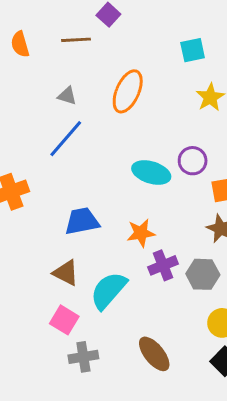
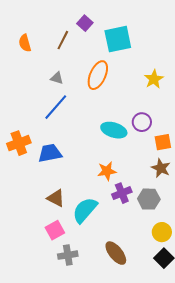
brown line: (76, 40) -> (63, 40), turned -60
cyan square: (193, 50) -> (118, 39), moved, size x1.6
blue trapezoid: (82, 221) -> (50, 153), moved
pink square: (64, 320) -> (55, 230), turned 30

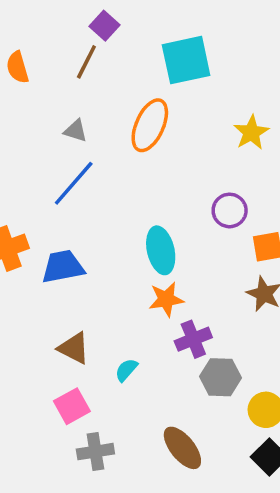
purple square: (85, 23) -> (105, 26), moved
cyan ellipse: (114, 130) -> (161, 250), moved, turned 60
gray hexagon: (149, 199) -> (221, 377), moved
cyan semicircle: (85, 210) -> (126, 370), size x0.5

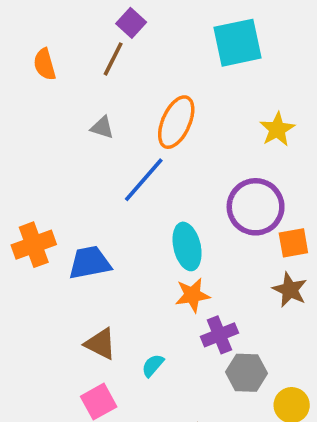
cyan square: (186, 60) -> (238, 43), moved
blue line: (74, 183) -> (144, 180), moved
purple circle: (230, 210) -> (256, 207), size x1.6

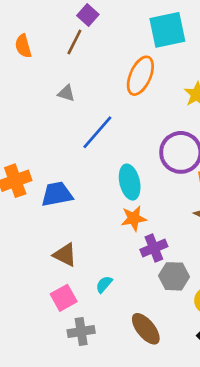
orange ellipse: (176, 122) -> (140, 76), moved
cyan semicircle: (153, 365) -> (104, 284), moved

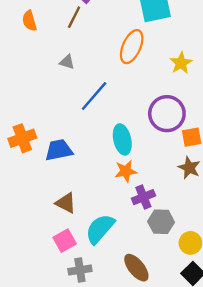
cyan semicircle: (104, 284) -> (100, 229), size x2.0

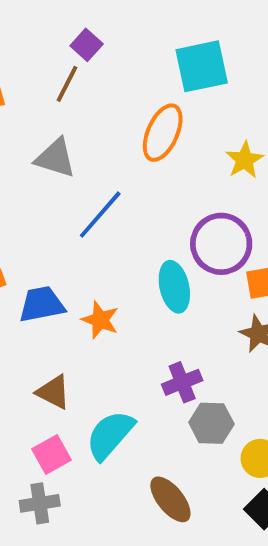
gray triangle: (67, 62) -> (55, 158), size x1.6
cyan ellipse: (122, 139) -> (174, 287), moved
orange star: (126, 171) -> (100, 320), moved, turned 30
gray cross: (80, 270) -> (40, 503), moved

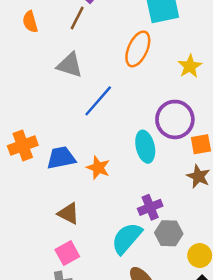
cyan semicircle: (110, 435) -> (127, 238), moved

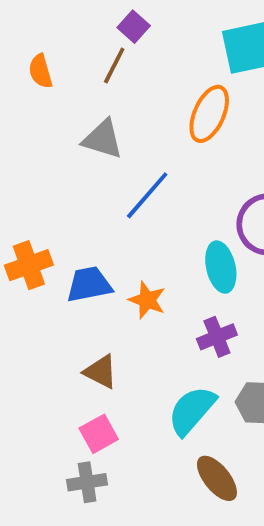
purple cross: (150, 207) -> (217, 337), moved

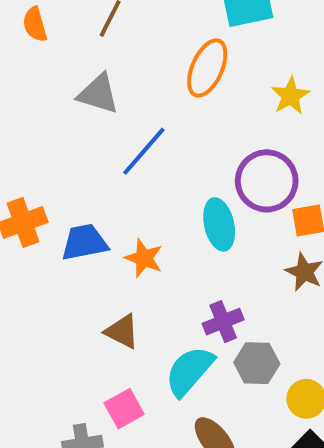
purple cross: (217, 337) -> (223, 322), moved
brown triangle: (101, 372) -> (122, 331), moved
pink square: (99, 434) -> (124, 409), moved

